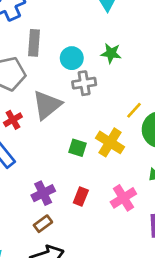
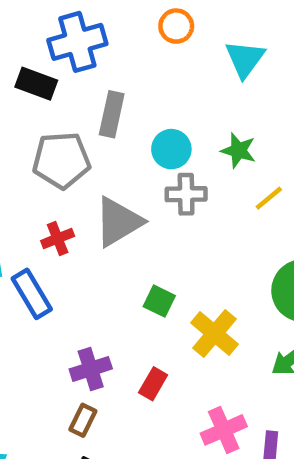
yellow line: (134, 110) -> (269, 198), moved
yellow cross: (110, 142) -> (215, 334), moved
pink cross: (123, 198) -> (224, 430), moved
brown rectangle: (43, 224) -> (83, 420), turned -36

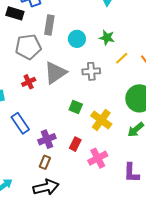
gray cross: (186, 194) -> (91, 71), moved
blue rectangle: (32, 294) -> (20, 123), moved
pink cross: (224, 430) -> (98, 158), moved

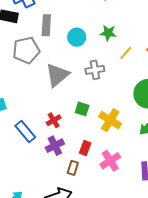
red cross: (29, 82) -> (54, 120), moved
brown rectangle: (45, 162) -> (73, 168), moved

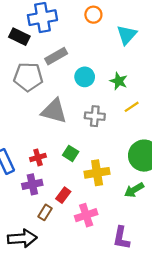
gray rectangle: (46, 25) -> (56, 56), turned 42
gray triangle: (57, 75) -> (54, 111), turned 40
yellow cross: (110, 120) -> (97, 173), turned 35

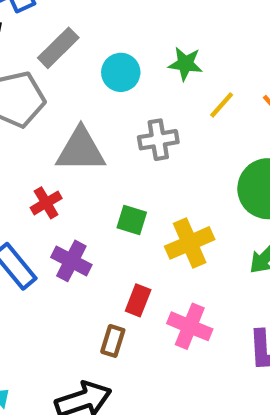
red cross: (38, 157) -> (46, 203), moved
purple cross: (32, 184) -> (71, 261), moved, turned -36
pink cross: (86, 215) -> (190, 326), turned -35

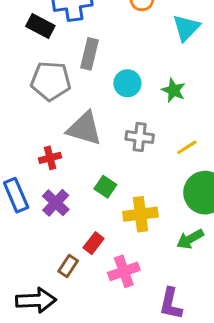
gray rectangle: (58, 48) -> (89, 54), turned -48
yellow line: (222, 105) -> (187, 147), moved
pink cross: (190, 326) -> (124, 271), turned 32

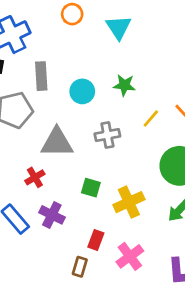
yellow line: (187, 147) -> (151, 118), moved

